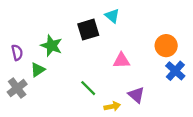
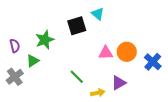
green star: (51, 46) -> (45, 40), turned 30
orange circle: (166, 46) -> (127, 52), moved
purple triangle: (136, 95) -> (119, 83), turned 49

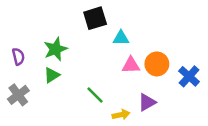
cyan triangle: (98, 14) -> (121, 38), moved, turned -40
black square: (77, 26) -> (95, 18), moved
green triangle: (33, 61) -> (52, 75), moved

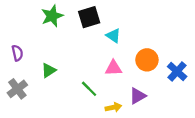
cyan triangle: (121, 38) -> (113, 36), turned 35
green star: (55, 49) -> (52, 16), moved
pink triangle: (131, 65) -> (113, 68), moved

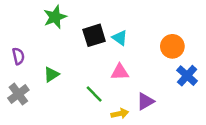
black square: (89, 17) -> (94, 35), moved
orange circle: (147, 60) -> (172, 46), moved

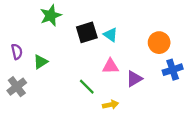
green triangle: (51, 74) -> (40, 62), moved
blue cross: (187, 76) -> (173, 70), turned 30
purple triangle: (145, 101) -> (134, 79), moved

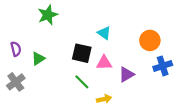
black square: (87, 32) -> (82, 53), moved, turned 30

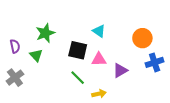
green star: (48, 15) -> (45, 33), moved
green triangle: (38, 59) -> (36, 55), turned -40

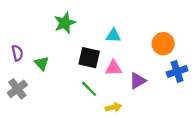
cyan triangle: (99, 31) -> (113, 36), turned -32
green star: (45, 33) -> (65, 23), moved

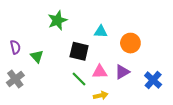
orange circle: (163, 44) -> (130, 43), moved
pink triangle: (113, 68) -> (100, 72), moved
blue cross: (177, 71) -> (153, 80), moved, turned -30

